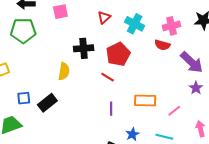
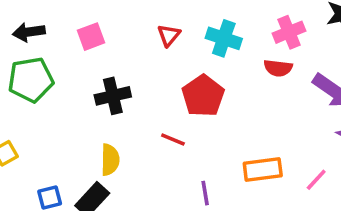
black cross: (84, 48) -> (113, 96), moved
yellow semicircle: (64, 71) -> (110, 160), moved
red line: (108, 77) -> (173, 139), moved

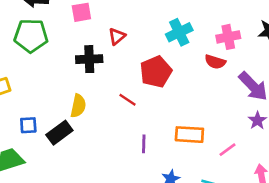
red triangle: (169, 35) -> (117, 36), moved
cyan cross: (224, 38) -> (179, 32), turned 35

